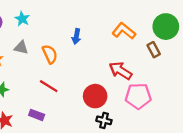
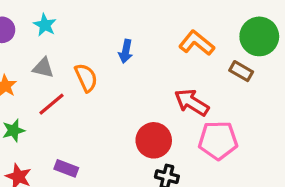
brown rectangle: (154, 50) -> (241, 71), turned -32
red line: (49, 86) -> (51, 104), moved, turned -72

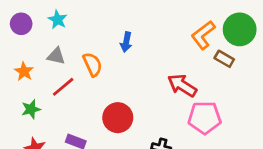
orange L-shape: (197, 43) -> (203, 35), moved, turned -76
red circle: (154, 140) -> (118, 118), moved

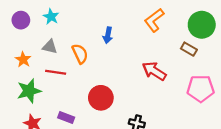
orange L-shape: (203, 35) -> (154, 20), moved
red line: (63, 87) -> (56, 72), turned 48
green star: (31, 109) -> (29, 91), size x1.5
pink pentagon: (205, 118) -> (201, 89), moved

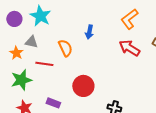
cyan star: (51, 17) -> (40, 16), size x1.5
gray triangle: (50, 47) -> (31, 42), moved
red arrow: (154, 71) -> (129, 48), moved

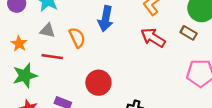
blue arrow: (89, 32) -> (106, 19), size x1.5
gray triangle: (31, 42) -> (47, 31), moved

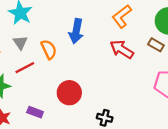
gray triangle: (47, 31) -> (20, 43), turned 42
red line: (52, 57) -> (25, 68), turned -36

